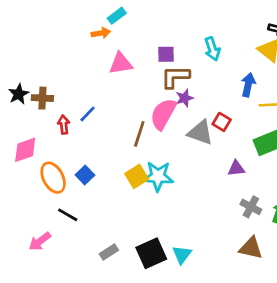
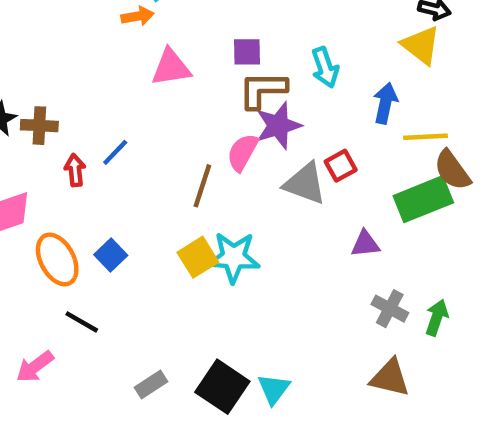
cyan arrow: (212, 49) -> (325, 67), moved
purple star: (184, 98) -> (278, 126), size x1.5
pink semicircle: (163, 114) -> (242, 152), size x0.7
red square: (222, 122) -> (341, 166), turned 30
black square: (151, 253) -> (222, 387), turned -32

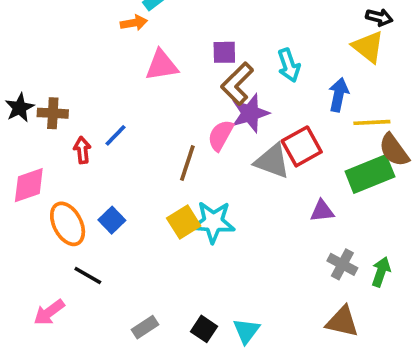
brown L-shape: (263, 90) -> (237, 84), turned -45
red square: (341, 166) -> (302, 146), size x1.5
black square: (222, 387) -> (204, 329), size x0.6

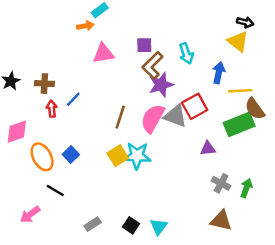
brown cross: (53, 113) -> (44, 84), moved
pink semicircle: (221, 135) -> (153, 118), moved, size x1.4

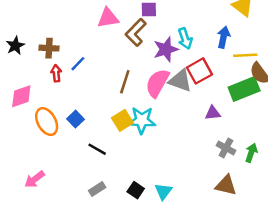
cyan arrow: (186, 54) -> (185, 38), moved
brown L-shape: (153, 66) -> (136, 32), moved
black line: (55, 190) -> (97, 149), moved

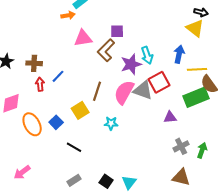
yellow square: (122, 120) -> (80, 110), moved
cyan star: (142, 120) -> (111, 123), size x0.6
gray cross: (226, 148) -> (181, 146), turned 35

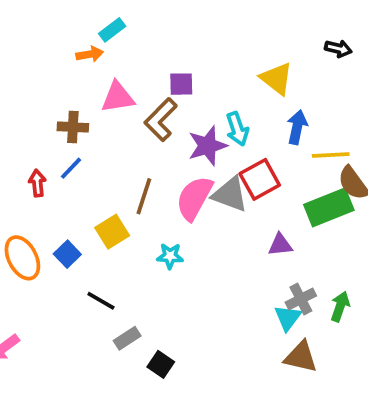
yellow triangle: (195, 28) -> (277, 78), moved
brown cross: (34, 63) -> (73, 127), moved
gray rectangle: (74, 180) -> (127, 338), moved
cyan triangle: (129, 182) -> (288, 318), moved

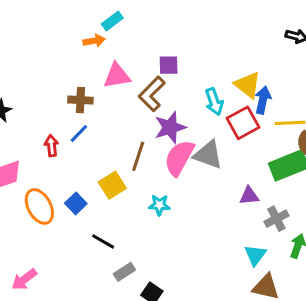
yellow triangle: (277, 78) -> (248, 85), moved
purple star: (207, 146) -> (170, 127), moved
red square: (260, 179) -> (243, 123), moved
gray cross: (301, 299) -> (276, 219), moved

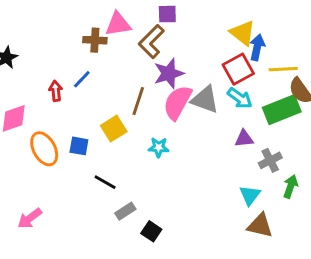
brown cross: (80, 100) -> (95, 40), moved
cyan arrow: (214, 102) -> (240, 98), moved, turned -35
blue square: (76, 203) -> (79, 146), turned -36

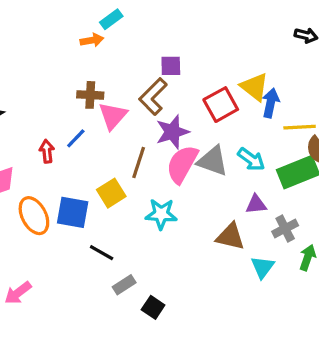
pink triangle: (118, 24) -> (113, 116), moved, turned -40
red square: (238, 69) -> (221, 105), moved
blue square: (79, 146) -> (73, 212), size x1.5
cyan star: (159, 147) -> (161, 214), size x1.4
brown triangle: (260, 226) -> (230, 237), moved

